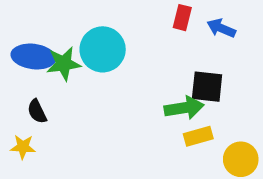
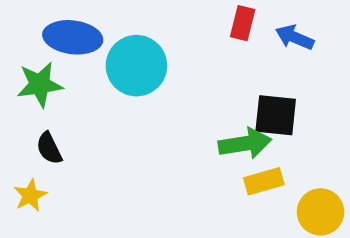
blue ellipse: (33, 57) -> (73, 37), moved
green star: (64, 64) -> (40, 84), moved
yellow star: (23, 147) -> (30, 195), turned -30

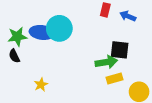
blue ellipse: (73, 37) -> (42, 32), moved
black semicircle: (49, 148) -> (14, 56), moved
yellow star: (30, 195) -> (41, 85), moved

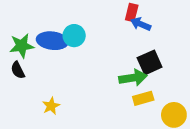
blue arrow: (128, 16) -> (141, 24), moved
cyan circle: (59, 28) -> (74, 36), size x0.7
black square: (120, 50) -> (150, 62), turned -30

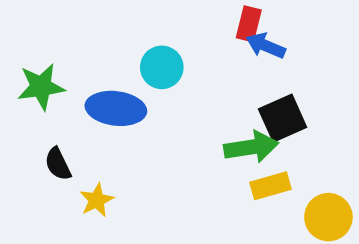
cyan circle: (74, 36) -> (162, 67), moved
blue ellipse: (52, 41) -> (116, 108), moved
black semicircle: (18, 70) -> (58, 164), moved

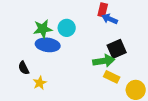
green star: (41, 87) -> (43, 29), moved
yellow rectangle: (270, 186) -> (112, 77), turned 42

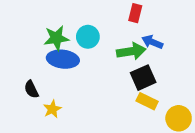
blue arrow: (110, 19) -> (152, 42), moved
black square: (117, 49) -> (143, 78), moved
green arrow: (104, 61) -> (131, 51), moved

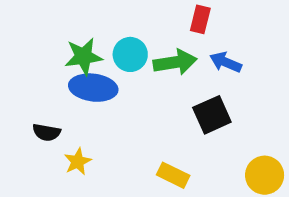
green arrow: (131, 51) -> (175, 62), moved
black semicircle: (31, 89) -> (46, 132), turned -54
yellow rectangle: (147, 101) -> (173, 175), moved

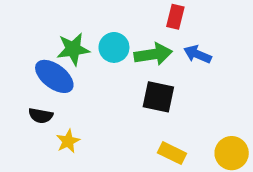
blue ellipse: (93, 88) -> (54, 76), moved, turned 30
black square: (212, 115) -> (158, 97), moved, turned 36
yellow rectangle: (173, 175) -> (172, 153), moved

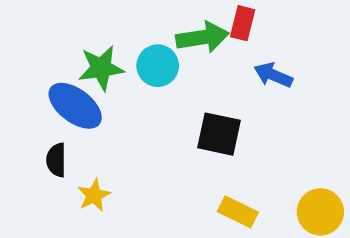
green arrow: (153, 54) -> (202, 37), moved
black semicircle: (41, 116) -> (56, 160), turned 80

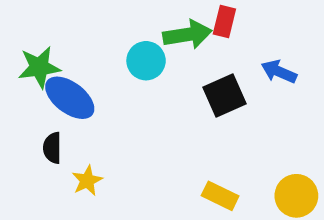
green star: (101, 68) -> (39, 67), moved
blue arrow: (273, 75) -> (279, 72), moved
black square: (219, 134) -> (224, 96), moved, turned -36

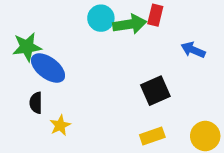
cyan circle: (146, 61) -> (101, 18), moved
black square: (224, 96) -> (155, 91), moved
yellow rectangle: (220, 196) -> (152, 136), turned -45

